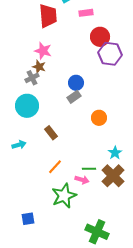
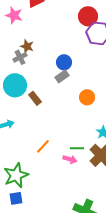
pink star: (43, 51) -> (14, 15), moved
brown rectangle: (51, 133) -> (35, 98), moved
green star: (64, 196) -> (16, 175), moved

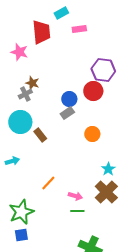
red circle: (88, 16) -> (93, 91), moved
green line: (77, 148) -> (77, 211), moved

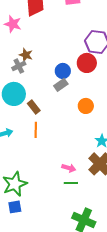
orange line: (48, 183) -> (36, 130), moved, turned -42

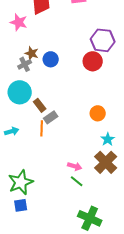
blue circle: (63, 71) -> (51, 59), moved
gray rectangle: (61, 85) -> (51, 117), moved
orange circle: (86, 106) -> (98, 113), moved
green line: (71, 183) -> (77, 181), turned 40

